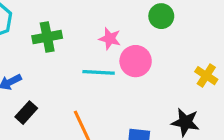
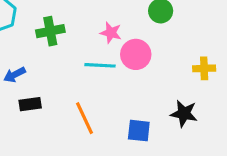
yellow cross: (206, 76) -> (204, 68), turned -35
black rectangle: (26, 113) -> (30, 104), turned 40

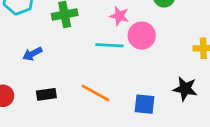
black rectangle: (30, 104) -> (46, 94), moved
orange line: (84, 118) -> (95, 93), turned -36

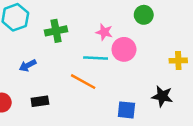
orange line: (95, 93) -> (83, 82), moved

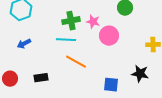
green cross: (56, 31) -> (71, 21), moved
cyan line: (96, 58) -> (66, 40), moved
blue arrow: (28, 65) -> (24, 44), moved

